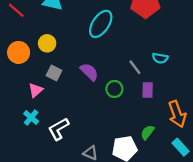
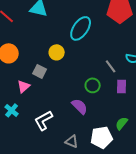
yellow circle: (47, 43) -> (57, 52), moved
purple semicircle: (89, 72) -> (80, 106), moved
cyan cross: (31, 118) -> (12, 110), moved

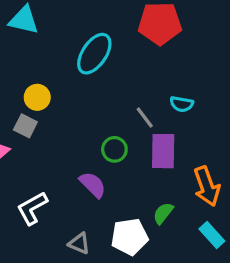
yellow circle: (57, 52) -> (37, 97), moved
purple rectangle: (122, 86) -> (163, 151), size x1.5

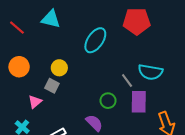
cyan semicircle: (182, 104) -> (150, 72), size x1.6

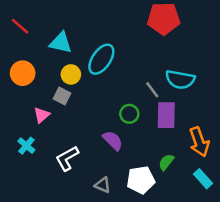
cyan triangle: (51, 19) -> (61, 43), moved
cyan ellipse: (95, 40) -> (101, 59), moved

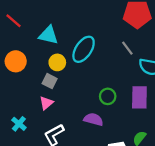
gray line: (152, 90) -> (127, 48), moved
pink triangle: (42, 115) -> (46, 103), moved
purple semicircle: (113, 141) -> (93, 119), turned -30

